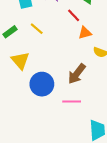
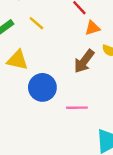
yellow triangle: (20, 60) -> (17, 60), turned -36
brown arrow: (77, 74) -> (84, 61), moved

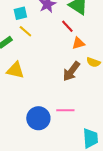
yellow line: (36, 23) -> (25, 31), moved
blue circle: (42, 87) -> (38, 118), moved

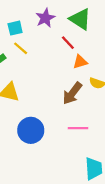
pink line: (65, 110) -> (78, 128), moved
blue circle: (38, 118) -> (31, 130), moved

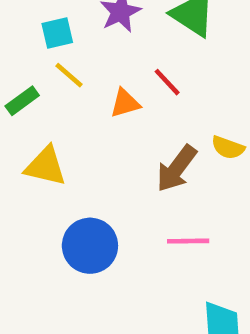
red line: (68, 43) -> (167, 82), moved
orange triangle: (80, 62) -> (125, 103), moved

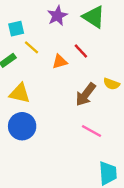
cyan square: (57, 33) -> (16, 29), moved
pink line: (188, 241) -> (91, 131), turned 30
blue circle: (90, 246) -> (22, 126), moved

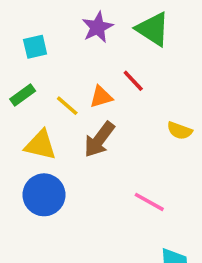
yellow line: (31, 47) -> (67, 106), moved
brown arrow: (86, 94) -> (99, 140), moved

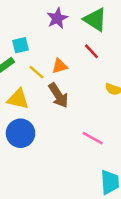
cyan square: (35, 47) -> (21, 45), moved
red line: (133, 81) -> (91, 51), moved
brown arrow: (99, 140) -> (58, 95), turned -70

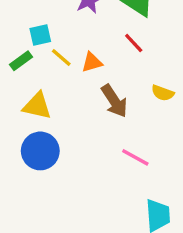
yellow line: (36, 72) -> (61, 58), moved
brown arrow: (58, 95) -> (114, 101), moved

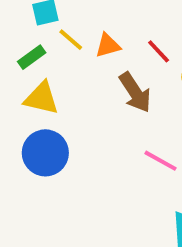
red line: (134, 43) -> (159, 51), moved
green rectangle: (21, 61) -> (32, 57), moved

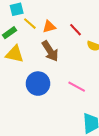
brown arrow: (135, 92) -> (50, 51), moved
blue circle: (45, 153) -> (38, 84), moved

